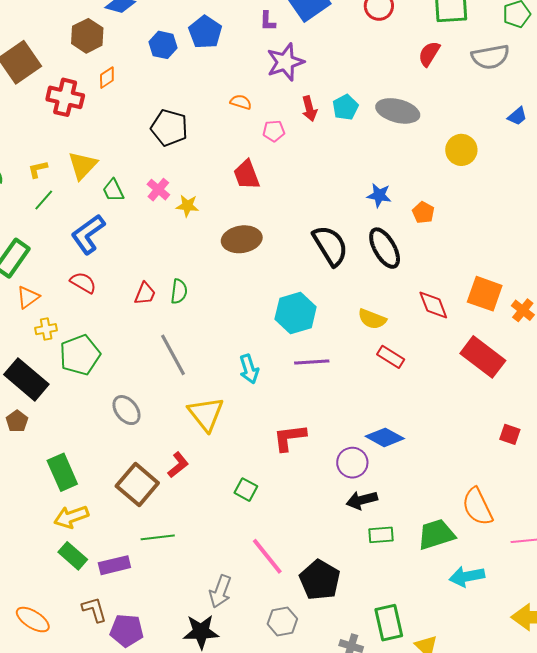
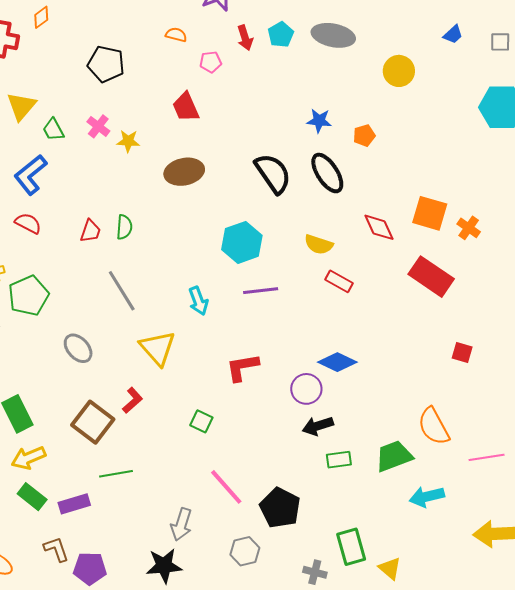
orange pentagon: (423, 212) -> (364, 135), turned 30

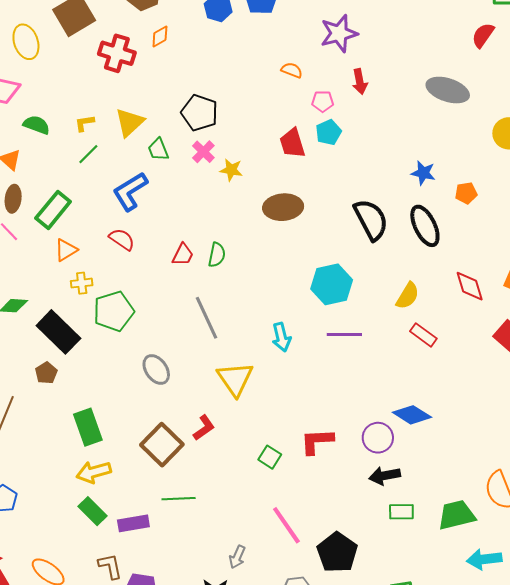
cyan pentagon: (281, 34) -> (328, 132), moved
black pentagon: (106, 64) -> (200, 113), moved
yellow semicircle: (319, 245) -> (408, 296), turned -84
red L-shape: (242, 367) -> (317, 441), moved
gray arrow: (181, 524) -> (237, 557), size x0.7

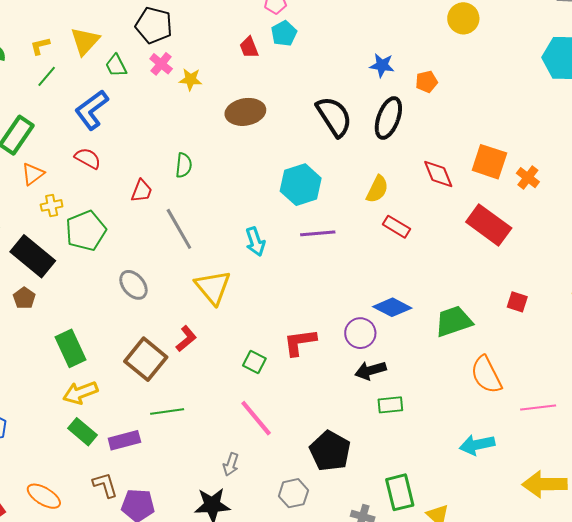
red trapezoid: (292, 143) -> (249, 47), size x0.7
black ellipse: (425, 226) -> (388, 118), turned 51
red trapezoid: (183, 255) -> (142, 191), moved
green trapezoid: (456, 515) -> (454, 321), moved
pink line: (286, 525) -> (256, 418), moved

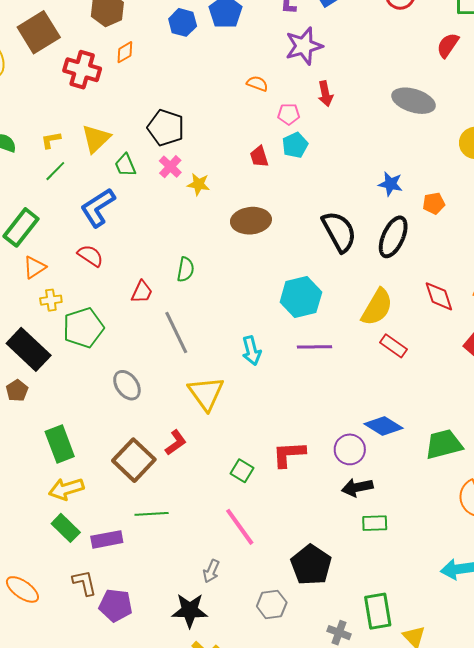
yellow semicircle: (377, 189) -> (377, 307), size x1.4

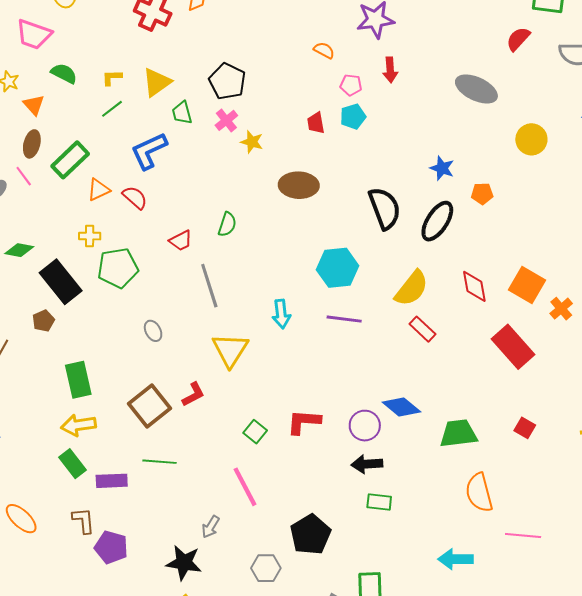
orange triangle: (35, 267) -> (99, 190), moved
red trapezoid: (142, 292) -> (181, 241), turned 30
gray ellipse: (127, 385) -> (153, 331), size x0.7

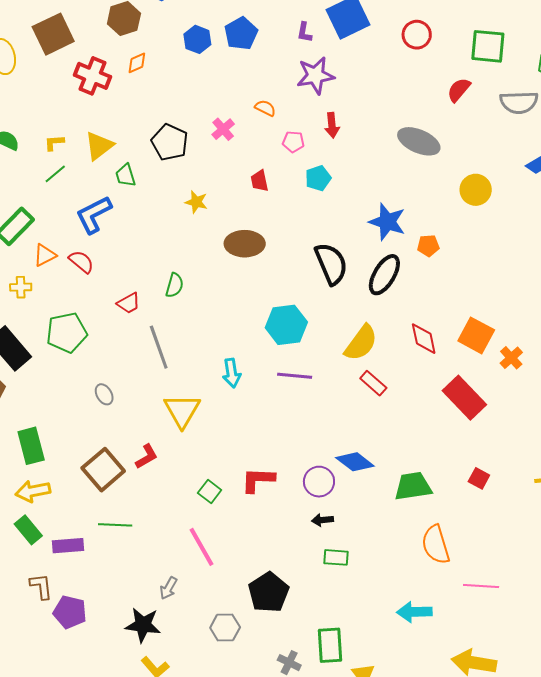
cyan pentagon: (353, 117) -> (318, 178), moved
pink cross: (226, 120) -> (223, 129), moved
blue star: (442, 168) -> (387, 222), size x1.5
yellow cross: (90, 236) -> (21, 287), moved
black arrow: (367, 464) -> (322, 520), size x0.7

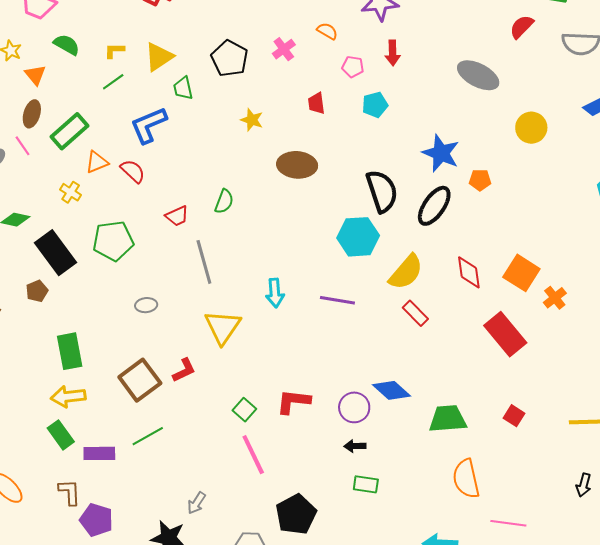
yellow cross: (21, 287) -> (71, 192), turned 30
cyan hexagon: (286, 325) -> (358, 237), moved
gray ellipse: (104, 394) -> (146, 305), turned -70
green line: (115, 525) -> (148, 436), turned -36
pink line: (201, 547) -> (253, 455), moved

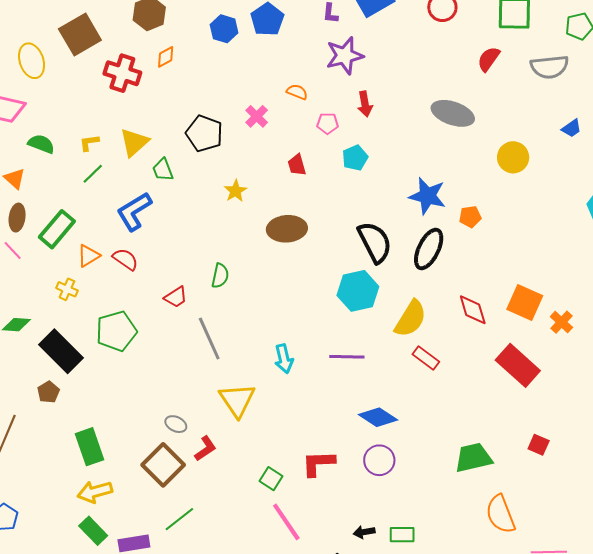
yellow star: (252, 120) -> (236, 191), turned 30
gray ellipse: (146, 305) -> (176, 424), moved, turned 40
blue diamond: (392, 390) -> (378, 417), moved
black arrow: (355, 446) -> (364, 532), moved

